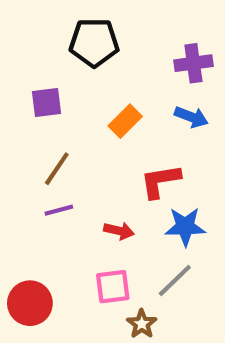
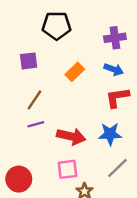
red L-shape: (160, 181) -> (117, 97), moved
red arrow: (119, 231) -> (71, 136), size x1.6
gray line: (175, 280) -> (117, 168), moved

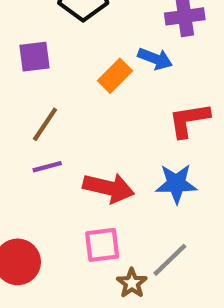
blue arrow: (114, 69) -> (155, 59), moved
gray line: (117, 168) -> (170, 260), moved

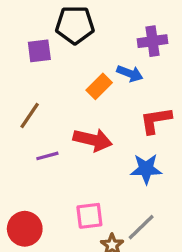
purple square: (35, 57) -> (39, 51), moved
brown line: (45, 124) -> (30, 116), moved
red arrow: (109, 188) -> (93, 140), moved

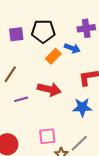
black pentagon: (75, 25) -> (43, 31), moved

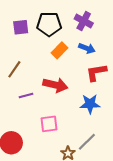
purple cross: (86, 28) -> (84, 21), moved, turned 36
blue arrow: (72, 48) -> (87, 48), moved
pink square: (47, 136) -> (49, 124), moved

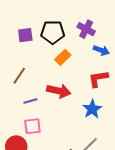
blue arrow: (87, 48) -> (101, 50), moved
blue star: (90, 104) -> (92, 109), turned -30
pink square: (49, 124) -> (32, 126), moved

